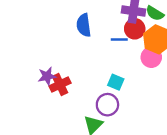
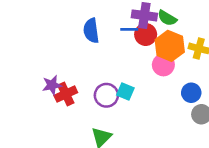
blue line: (119, 39) -> (129, 29), moved
purple circle: (107, 105) -> (106, 95), moved

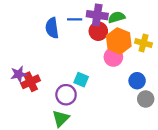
green semicircle: (167, 18) -> (117, 17), turned 133
blue line: (129, 29) -> (75, 19), moved
purple circle: (106, 95) -> (66, 95), moved

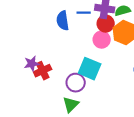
pink circle: (113, 57) -> (102, 40), moved
cyan square: (81, 80) -> (90, 69), size x1.6

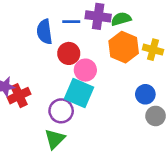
red circle: (106, 24) -> (69, 53), moved
pink circle: (102, 40) -> (85, 70), moved

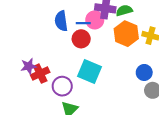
blue line: (71, 22) -> (83, 23), moved
pink circle: (85, 70) -> (95, 20), moved
purple circle: (61, 111) -> (62, 86), moved

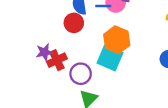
orange hexagon: (126, 34) -> (117, 40), moved
red circle: (81, 39) -> (74, 23), moved

